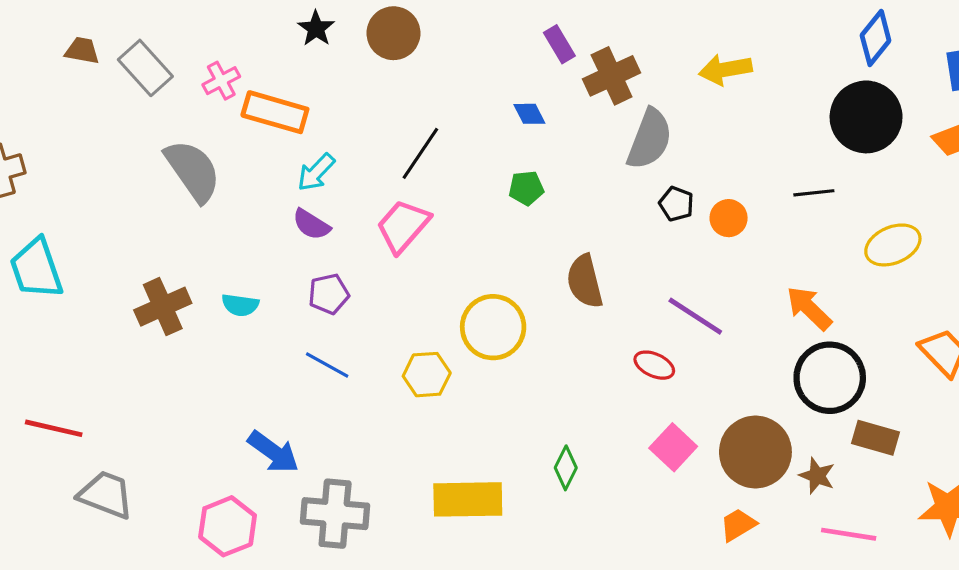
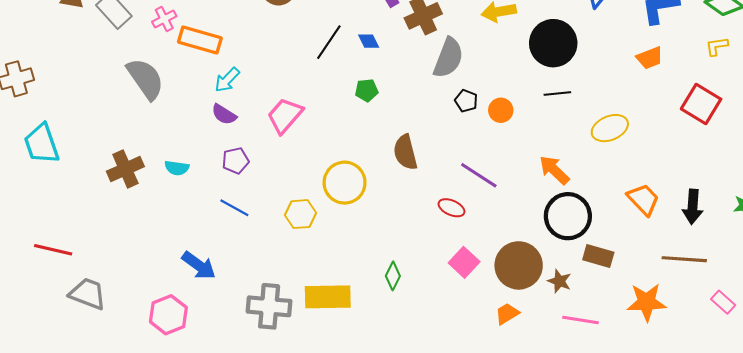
black circle: (866, 117) -> (553, 43), moved
black line: (420, 153) -> (329, 42), moved
gray cross: (335, 514) -> (269, 306), moved

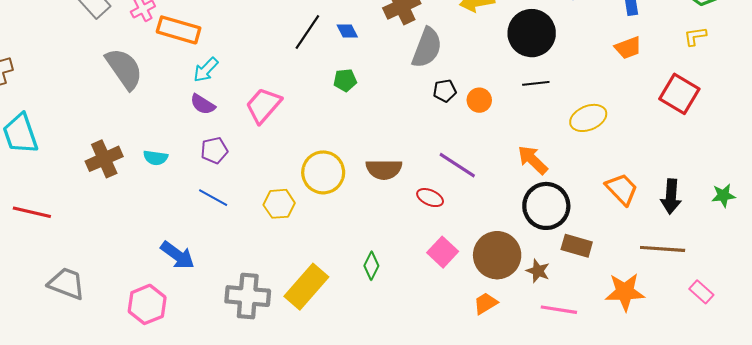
black pentagon: (466, 101) -> (445, 91), turned -30
brown semicircle: (405, 152) -> (384, 169), moved, turned -76
red line: (53, 250) -> (32, 212), moved
yellow rectangle: (328, 297) -> (306, 287), turned -48

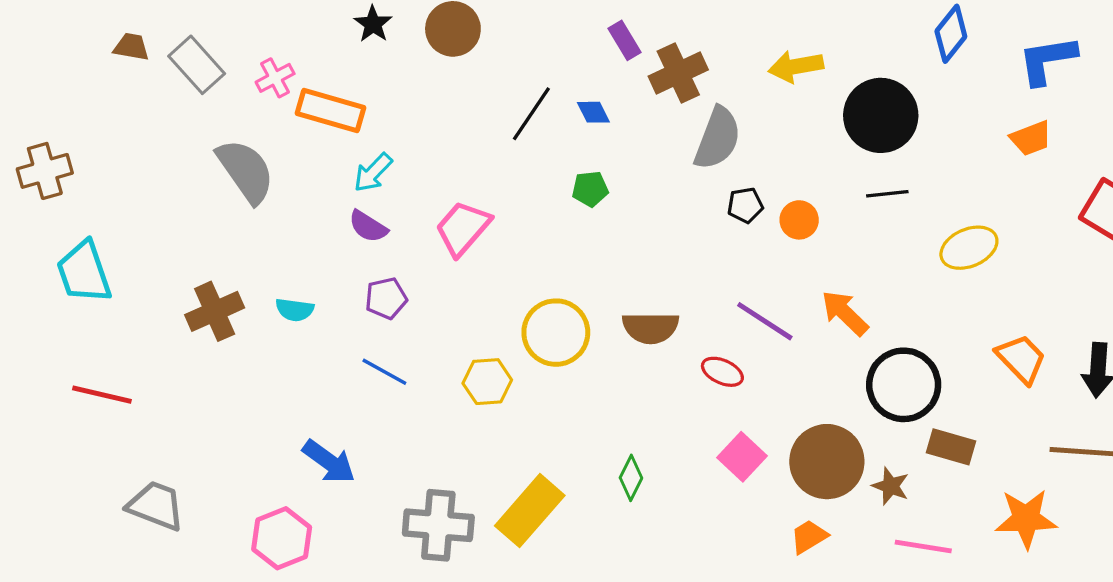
orange arrow: (533, 160) -> (845, 313), moved

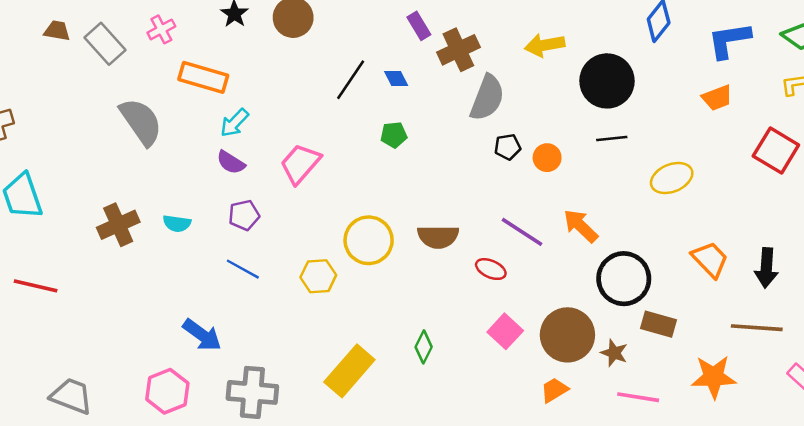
pink cross: (275, 78) -> (161, 29), moved
gray trapezoid: (156, 506) -> (71, 396), moved
gray cross: (438, 525) -> (252, 392), moved

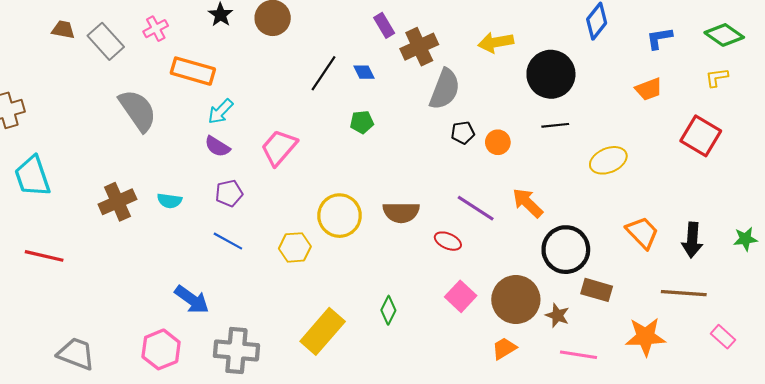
blue L-shape: (729, 40) -> (659, 38), size x0.7

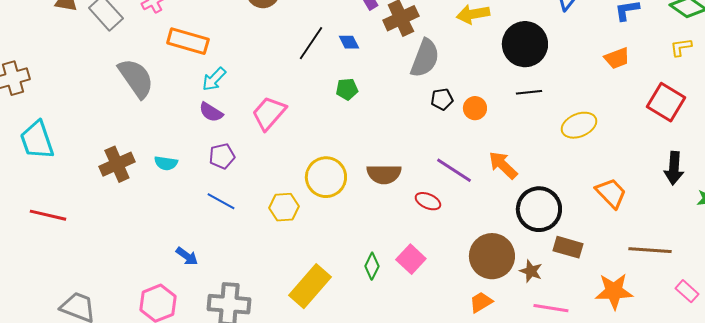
black arrow: (692, 240) -> (674, 168), moved
pink square: (461, 296) -> (411, 259), moved
blue arrow: (192, 300) -> (187, 256), size x0.7

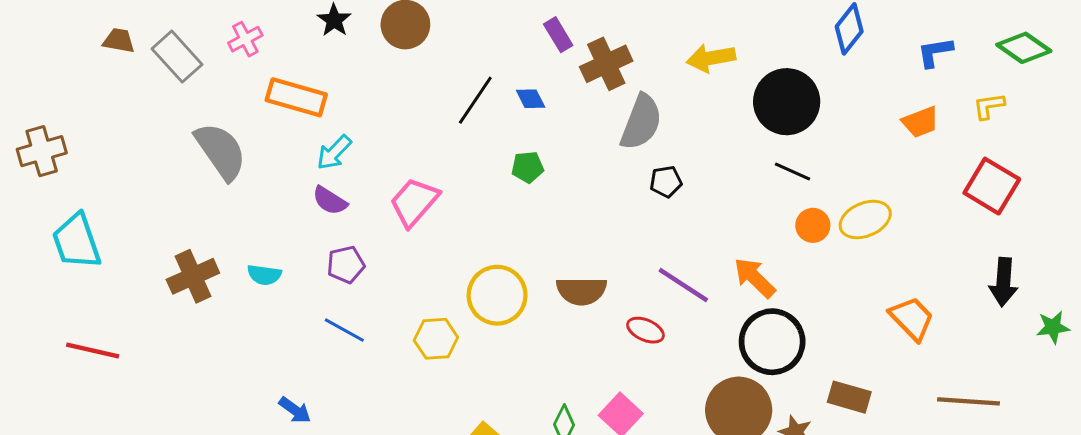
yellow L-shape: (681, 47) -> (989, 106), moved
black line: (529, 92) -> (792, 171), turned 30
orange circle: (475, 108) -> (813, 225), moved
black circle: (539, 209) -> (772, 342), moved

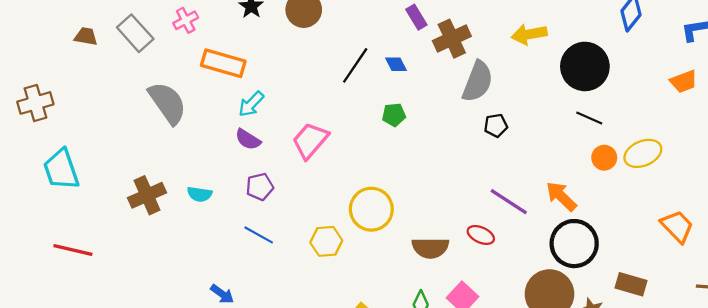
brown trapezoid: (119, 41) -> (86, 36), moved
brown semicircle: (581, 291) -> (430, 248), moved

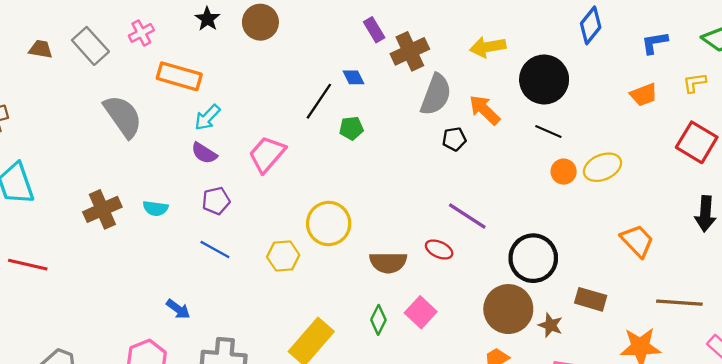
black line: (355, 65) -> (319, 101), moved
orange arrow: (561, 196) -> (485, 110), moved

